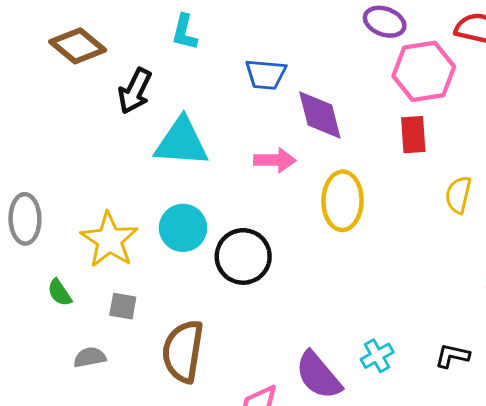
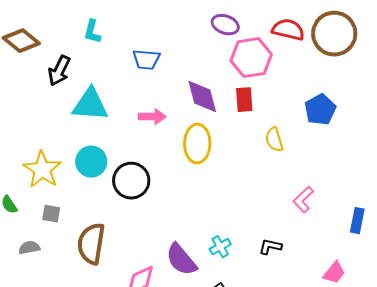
purple diamond: (320, 115) -> (202, 97), moved
yellow semicircle: (458, 195) -> (274, 140), turned -30

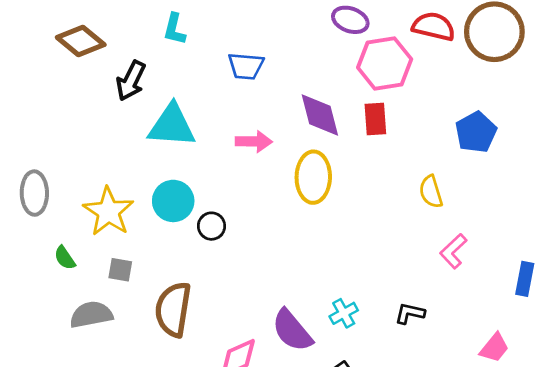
yellow semicircle: (274, 140) -> (431, 192), moved
black circle: (131, 181) -> (211, 226), moved, size x0.6
gray semicircle: (29, 248) -> (91, 315), size x1.5

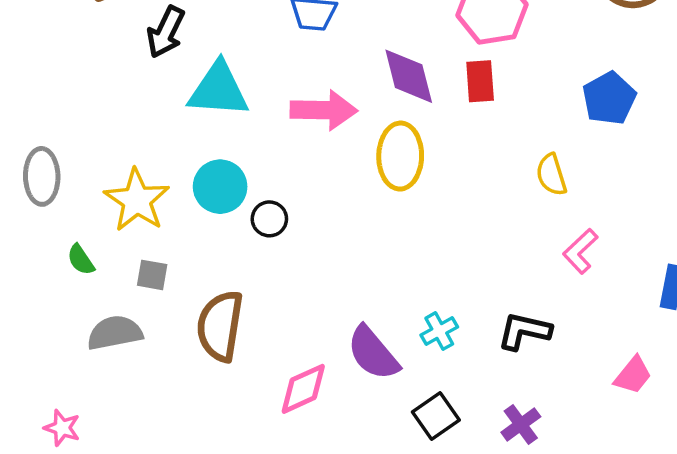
pink arrow: (254, 141) -> (324, 110), size x1.4
black L-shape: (410, 313) -> (524, 331), size x1.4

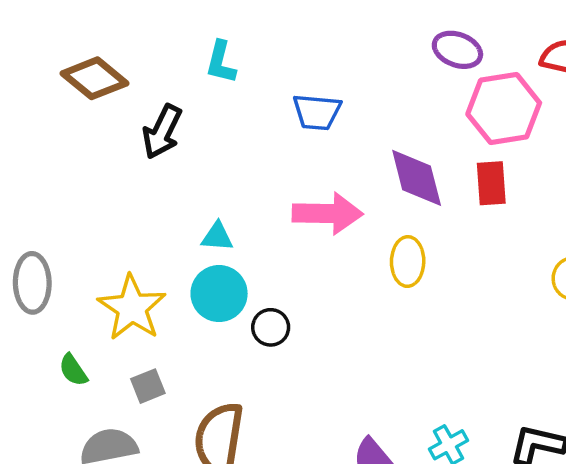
cyan triangle: (218, 90) -> (217, 237), moved, size x0.5
yellow ellipse: (400, 156) -> (408, 262), size x0.7
gray square: (152, 275) -> (148, 386), turned -32

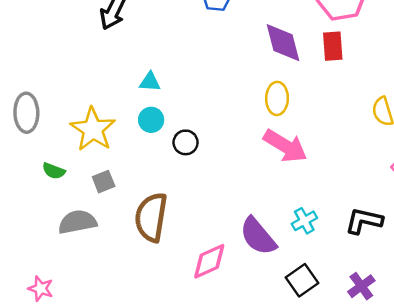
pink arrow: (328, 213) -> (285, 146), moved, turned 30
cyan circle: (219, 294) -> (151, 120), size x0.7
green semicircle: (73, 370) -> (54, 171), turned -35

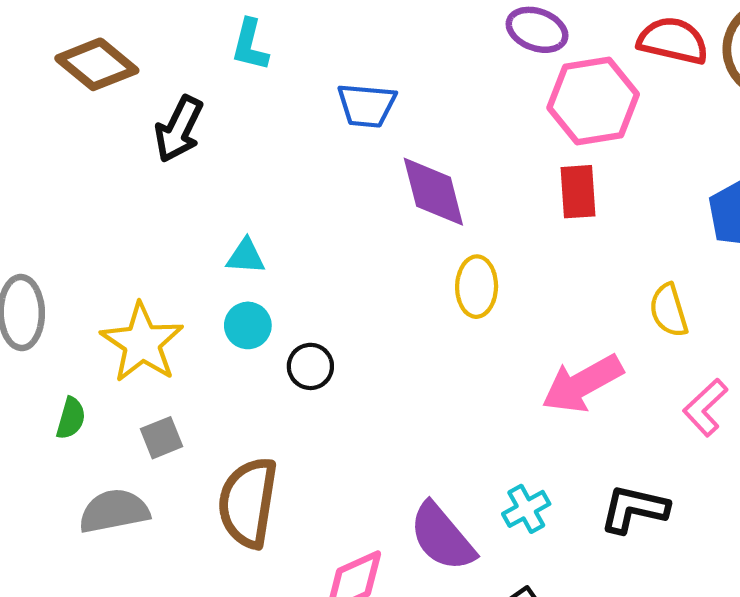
purple diamond: (283, 43) -> (433, 192), moved
pink arrow: (285, 146) -> (582, 384), moved, turned 120
green semicircle: (54, 171) -> (71, 418), turned -95

